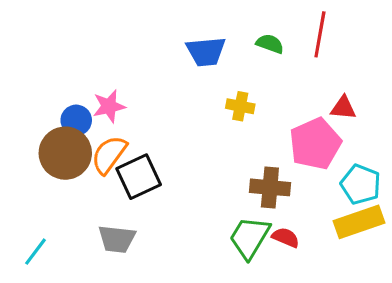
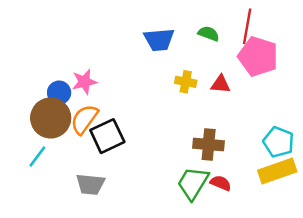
red triangle: (343, 108) -> (221, 84), moved
pink pentagon: (315, 144) -> (258, 56), moved, turned -30
cyan line: (36, 252) -> (37, 157), moved

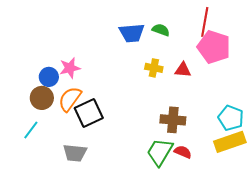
green semicircle: (209, 34) -> (161, 30), moved
brown circle: (51, 118) -> (42, 98), size x0.7

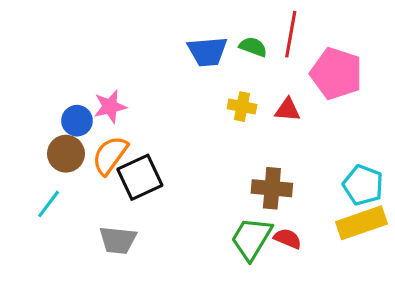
red line: (205, 22) -> (291, 34), moved

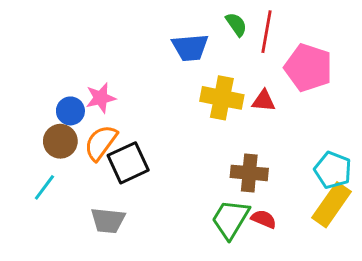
green semicircle: (253, 47) -> (236, 24), moved, turned 35
yellow cross: (242, 107) -> (222, 98), size x1.6
yellow rectangle: (361, 223) -> (331, 205), turned -36

